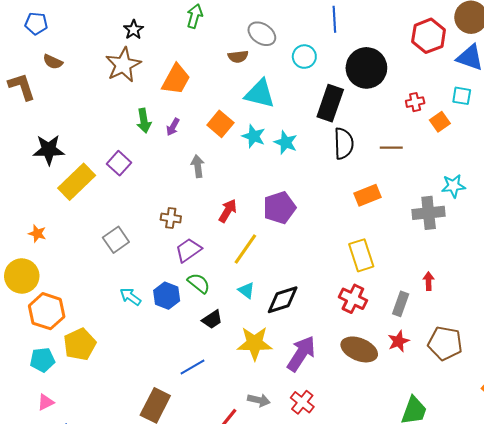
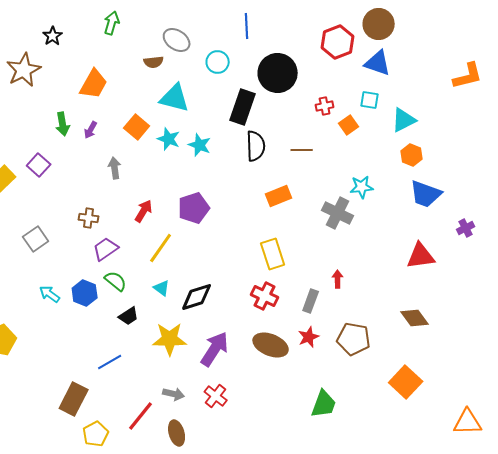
brown star: (123, 65) -> (24, 70), moved
gray cross: (429, 213) -> (338, 213), turned 32

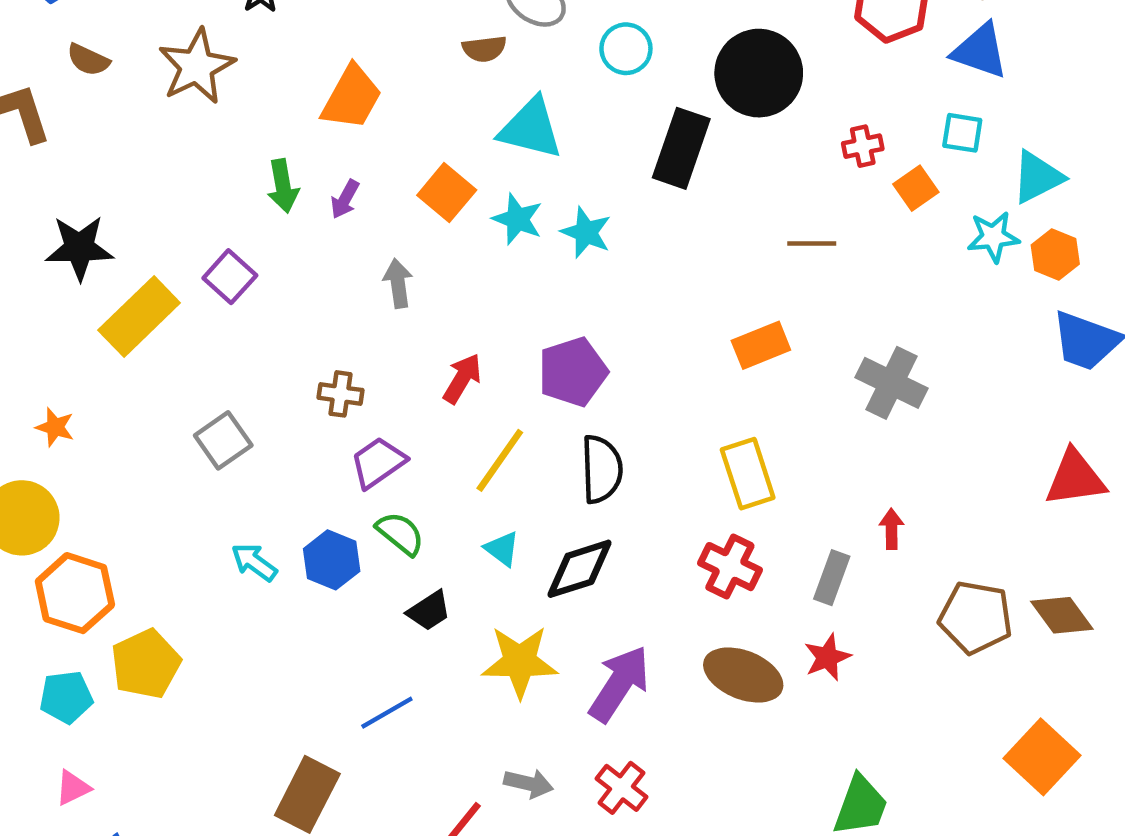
black semicircle: (256, 146) -> (602, 469), moved
cyan star: (362, 187) -> (993, 237), moved
brown pentagon: (354, 339) -> (976, 617), moved

